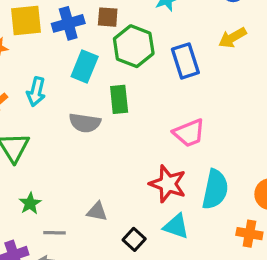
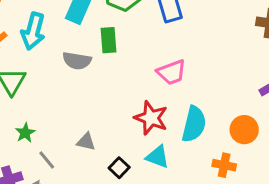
cyan arrow: (36, 92) -> (33, 31), size x1.4
gray line: (54, 233) -> (47, 160), turned 48

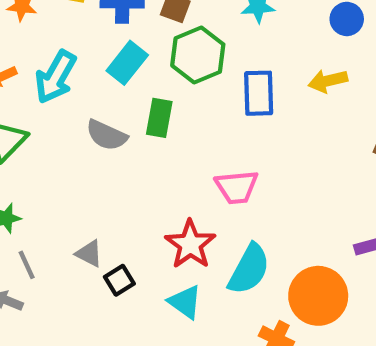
orange circle: (244, 130) -> (318, 296), size x1.4
black square: (119, 168) -> (119, 280), moved

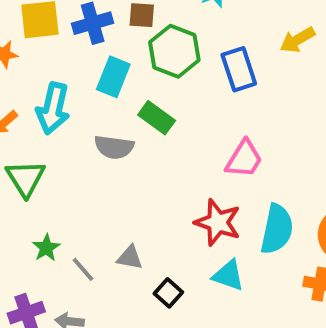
green rectangle: (159, 118) -> (157, 118), turned -48
pink trapezoid: (237, 187) -> (244, 159), turned -36
gray line: (27, 265) -> (83, 269), moved
black square: (119, 280) -> (168, 293), moved

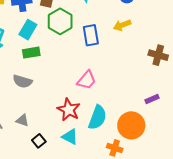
green rectangle: (157, 118) -> (31, 53), moved, turned -54
gray semicircle: (114, 147) -> (22, 81), moved

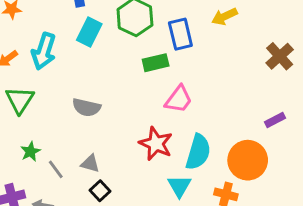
green rectangle: (31, 53) -> (156, 63), moved
brown cross: (158, 55) -> (280, 56), turned 36
cyan triangle: (70, 137) -> (179, 186), moved, turned 36
black square: (39, 141) -> (100, 191), moved

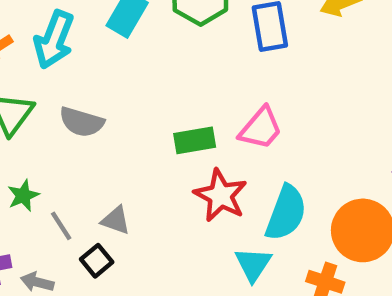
green rectangle: (156, 63) -> (195, 140), moved
gray semicircle: (86, 107) -> (82, 122), moved
black square: (100, 191) -> (97, 261), moved

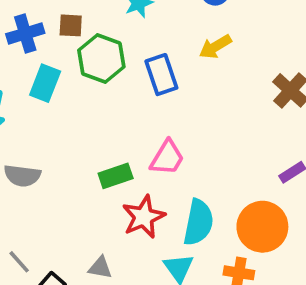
red star: (221, 195) -> (144, 217), turned 30
gray triangle: (116, 220) -> (100, 268), moved

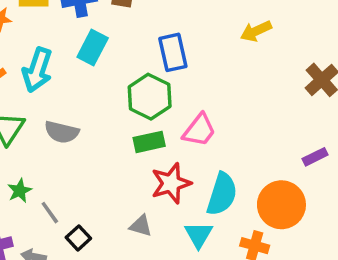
green hexagon: (101, 59) -> (150, 97), moved
blue rectangle: (161, 75) -> (173, 52), moved
gray triangle: (100, 268) -> (141, 226), moved

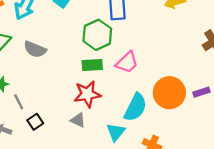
red star: (171, 183) -> (87, 94), moved
orange circle: (281, 205) -> (169, 93), moved

